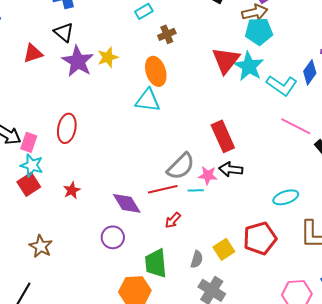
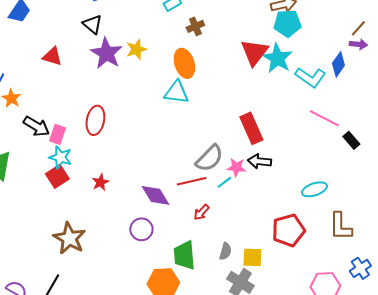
red triangle: (33, 53) -> (52, 56), moved, turned 35
cyan line: (196, 190) -> (224, 182), turned -35
brown star: (41, 246) -> (69, 238), size x1.4
yellow square: (224, 249) -> (252, 257), moved, turned 35

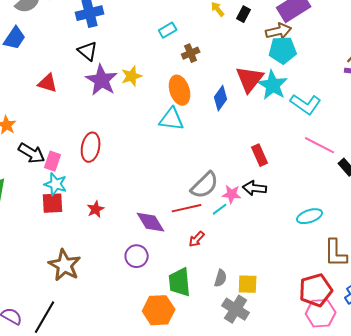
blue diamond: (338, 64) -> (221, 98), moved
red rectangle: (251, 128) -> (260, 155), moved, size x0.7
red square: (57, 176) -> (53, 203), turned 30
red pentagon: (288, 230) -> (316, 290), moved

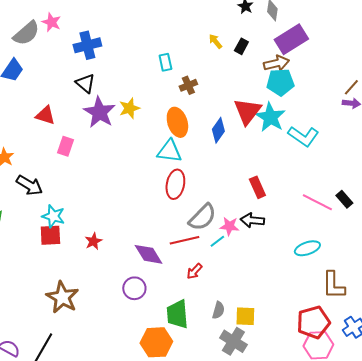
cyan rectangle: (168, 30) -> (165, 62), turned -72
pink line: (320, 145) -> (317, 202), moved
red ellipse: (91, 147) -> (175, 184), moved
pink rectangle: (53, 161) -> (65, 146), moved

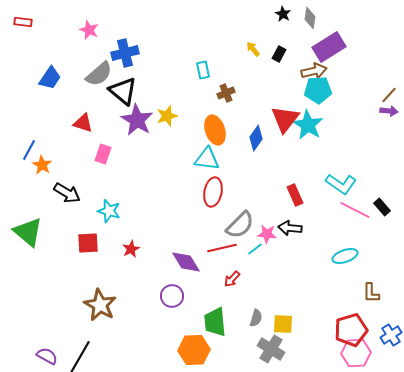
gray semicircle: (26, 33) -> (99, 74), moved
black triangle: (85, 83) -> (123, 91), size x1.4
cyan L-shape: (303, 136) -> (341, 184), moved
cyan star: (53, 216) -> (109, 211), moved
brown L-shape: (333, 285) -> (371, 293), size x0.7

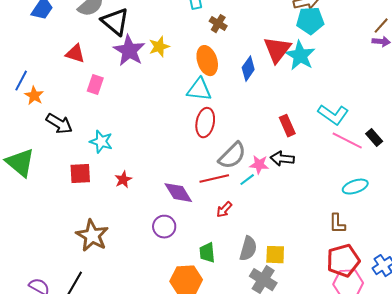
brown cross: (226, 93) -> (218, 24), turned -36
cyan ellipse: (345, 256) -> (355, 187), moved
brown L-shape: (371, 293) -> (337, 224), moved
gray semicircle: (256, 318) -> (248, 249), size x1.4
green trapezoid: (215, 322) -> (207, 253), size x0.7

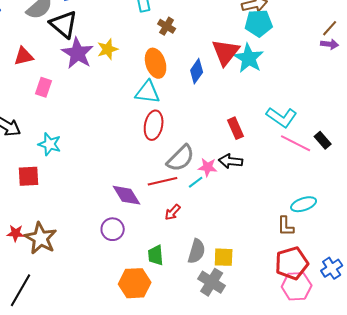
red triangle: (75, 54) -> (24, 56), turned -30
red star: (123, 180) -> (16, 233), moved, turned 30
cyan ellipse: (355, 187) -> (304, 204), moved

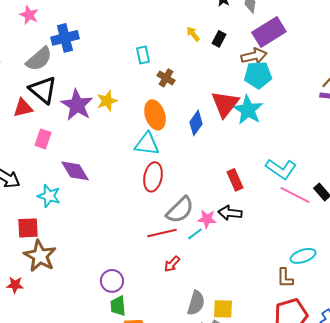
black triangle: (64, 24) -> (43, 90), moved
purple diamond: (127, 195) -> (75, 171), moved
brown star: (41, 238) -> (40, 256), moved
green trapezoid: (156, 255) -> (118, 306), moved

